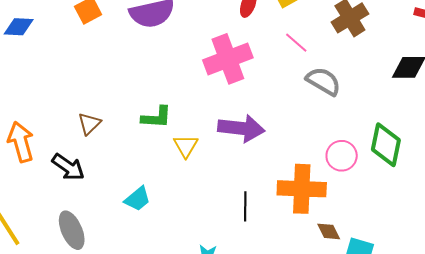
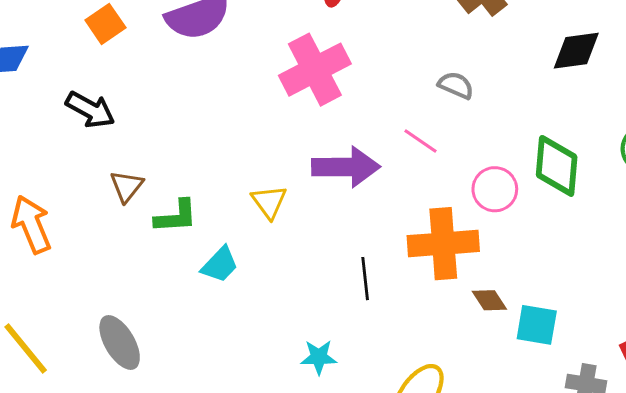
pink line: (296, 43) -> (420, 141), moved
gray semicircle: (323, 81) -> (456, 85), size x0.7
green L-shape: (156, 117) -> (176, 216), moved
black arrow: (68, 167) -> (90, 110), moved
cyan trapezoid: (137, 199) -> (220, 265), moved

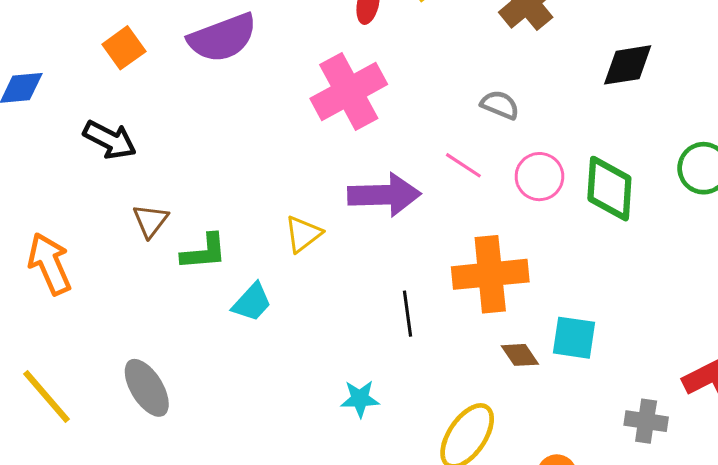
pink circle: (495, 189) -> (539, 177), moved
yellow triangle: (269, 202) -> (303, 234), turned 30
brown diamond: (489, 300) -> (520, 355), moved
cyan square: (537, 325) -> (574, 338), moved

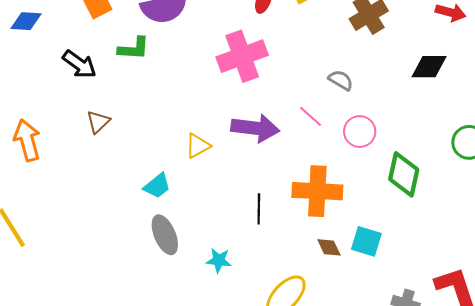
green diamond: (609, 189) -> (404, 174), moved
green L-shape: (204, 252) -> (134, 48), moved
gray ellipse: (147, 388) -> (165, 235), moved

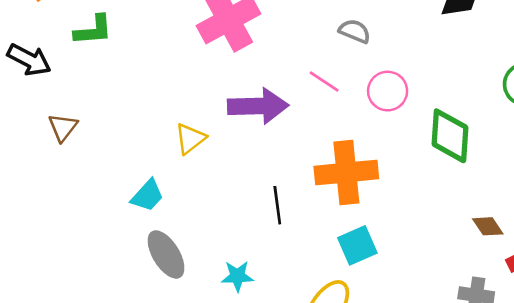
cyan square: (366, 241) -> (357, 245), moved, turned -32
brown diamond: (329, 247) -> (488, 226), moved

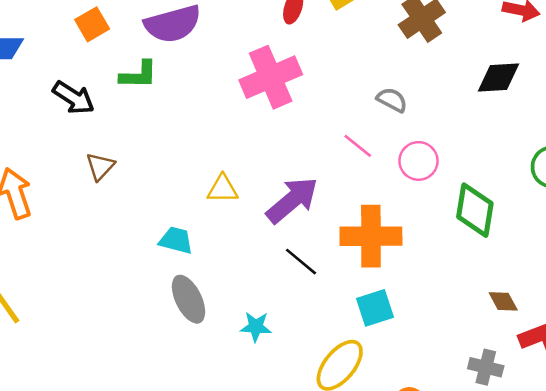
purple arrow: (258, 106) -> (292, 200), moved, turned -44
yellow triangle: (190, 139) -> (223, 189), turned 32
cyan trapezoid: (147, 196) -> (176, 240), turned -123
black line: (277, 205) -> (301, 262), turned -48

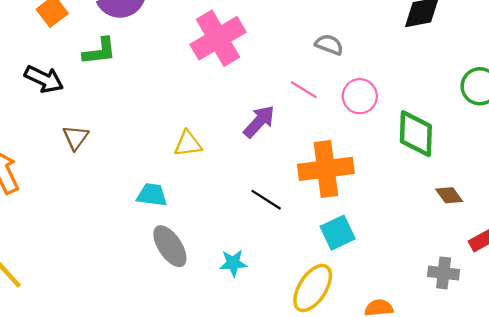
purple arrow: (292, 200) -> (259, 122), moved, size x0.7
brown diamond: (503, 301) -> (449, 195), moved

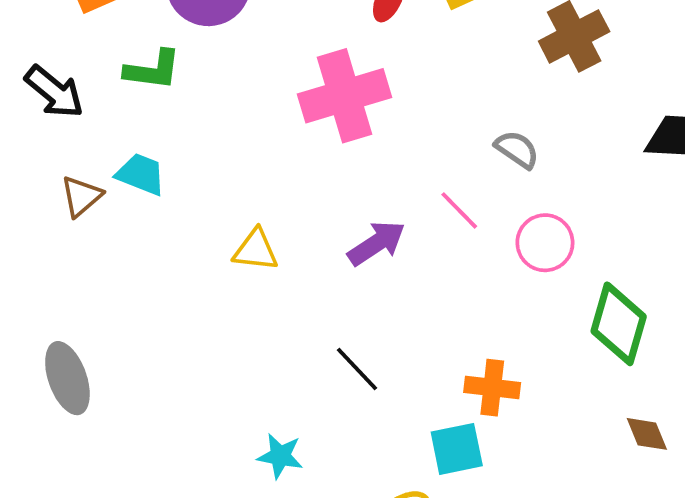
orange cross: (326, 169) -> (492, 388), moved, size x0.6
cyan trapezoid: (152, 195) -> (141, 174), moved
gray ellipse: (170, 246) -> (67, 378), moved

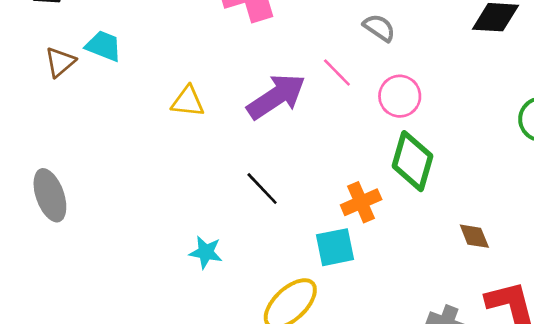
purple arrow: (377, 243) -> (276, 96), size x1.4
green diamond: (619, 324) -> (412, 161), moved
orange cross: (492, 388) -> (361, 202), turned -30

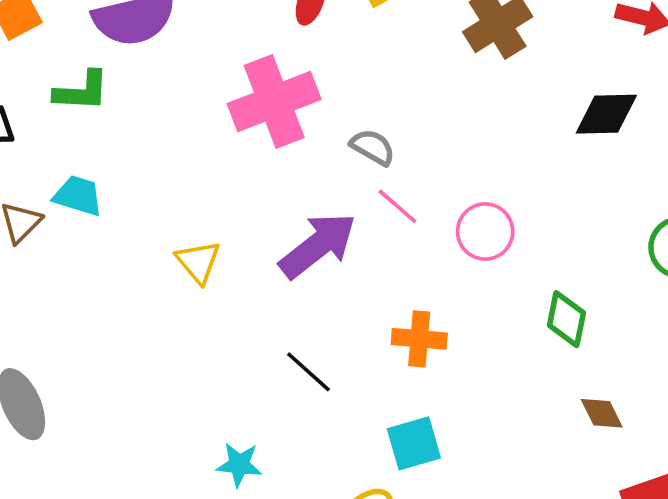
gray semicircle: (379, 28) -> (373, 147), moved
yellow triangle: (188, 101) -> (198, 262), turned 48
green diamond: (412, 161) -> (566, 319), moved, size x0.7
orange cross: (361, 202) -> (419, 339), moved, turned 33

